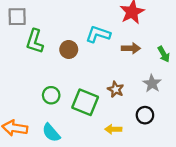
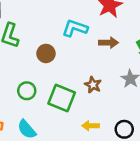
brown circle: (69, 49) -> (46, 53), moved
black circle: (145, 115) -> (124, 129), moved

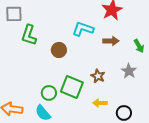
green circle: (27, 91) -> (49, 93), moved
yellow arrow: (91, 126) -> (100, 103), moved

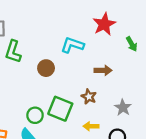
brown arrow: (111, 41) -> (103, 70), moved
green arrow: (139, 46) -> (132, 44), moved
gray star: (129, 71) -> (123, 108), moved

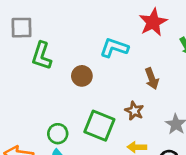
brown arrow: (103, 70) -> (152, 79), turned 70
green circle: (35, 115) -> (58, 134), moved

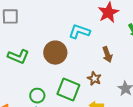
green L-shape: (42, 56) -> (18, 57), moved, turned -85
brown circle: (82, 76) -> (55, 53), size x1.5

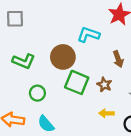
green square: (68, 90) -> (77, 82), moved
green circle: (37, 96) -> (37, 93), moved

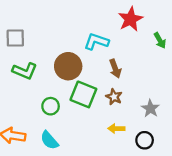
gray square: (15, 19) -> (15, 38), moved
brown arrow: (118, 59) -> (115, 69), moved
green circle: (37, 93) -> (51, 106), moved

